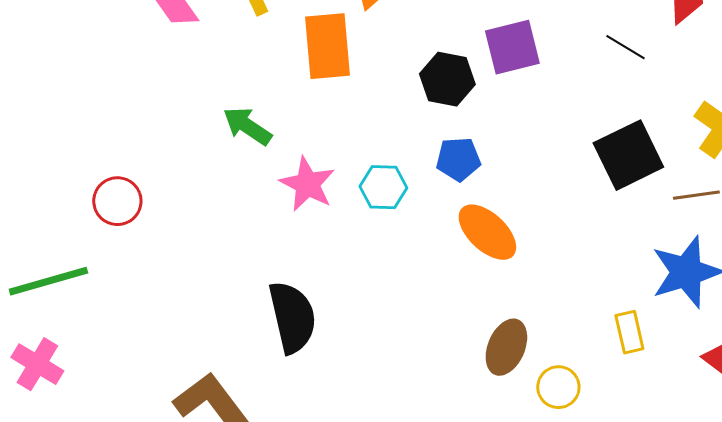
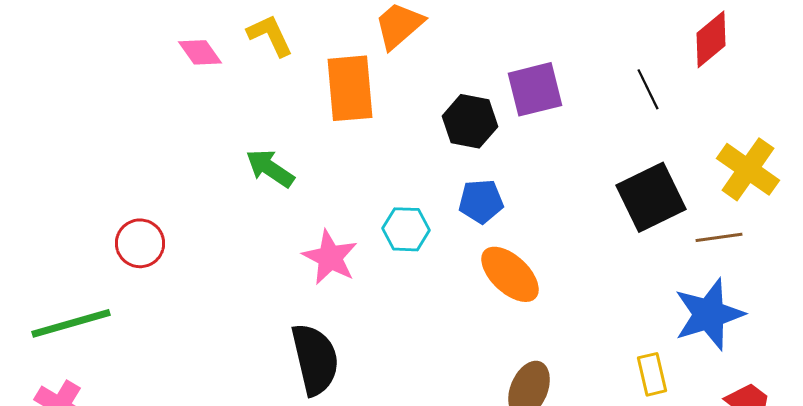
black line: (625, 47) -> (648, 89), turned 33
pink star: (307, 184) -> (330, 257), moved

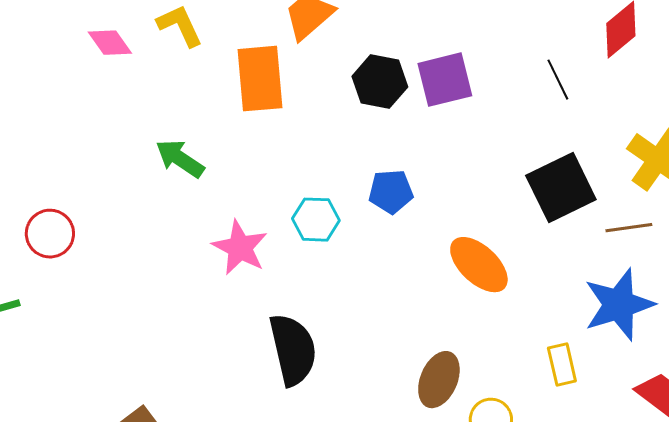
black hexagon: (470, 121) -> (380, 82), moved
orange ellipse: (510, 274) -> (479, 265), moved
black semicircle: (315, 359) -> (293, 350), moved

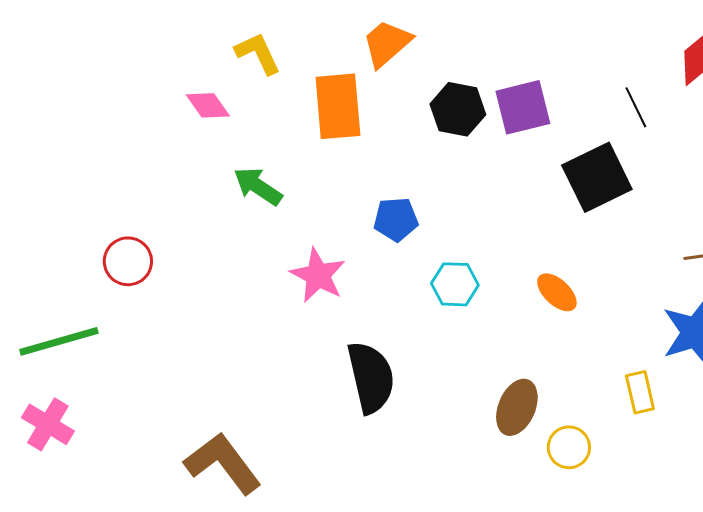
pink diamond: (110, 43) -> (208, 105), moved
black square: (561, 188) -> (597, 177), moved
blue pentagon: (391, 192) -> (396, 219), moved
cyan hexagon: (316, 220) -> (455, 284), moved
orange ellipse: (479, 265) -> (557, 292), size x0.7

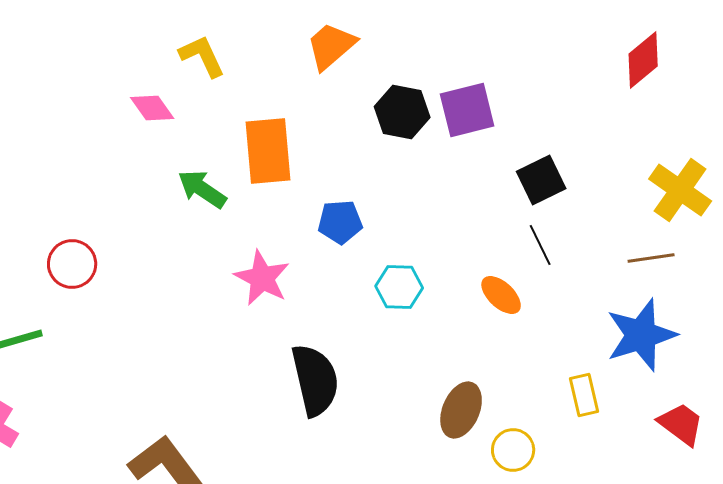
orange rectangle: (338, 106) -> (268, 151), moved
black line: (636, 107) -> (540, 245), moved
black square: (597, 177) -> (541, 180), size x0.7

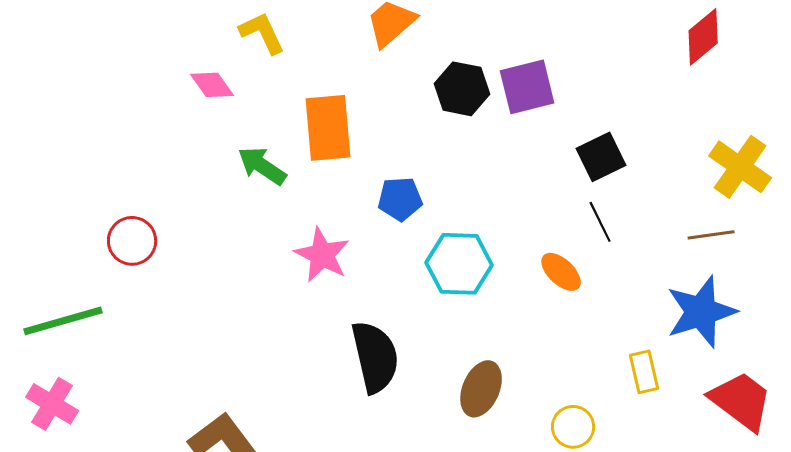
cyan hexagon: (399, 287) -> (459, 264), size x1.4
brown ellipse: (461, 410) -> (481, 389), moved
red trapezoid: (681, 424) -> (741, 401), size x1.4

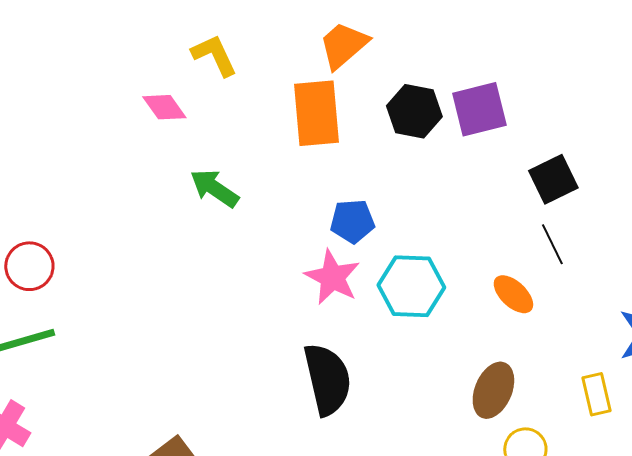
orange rectangle: (328, 128) -> (316, 113), moved
red circle: (132, 241) -> (29, 266), moved
pink star: (322, 255) -> (332, 277), moved
brown ellipse: (481, 389) -> (493, 390), moved

